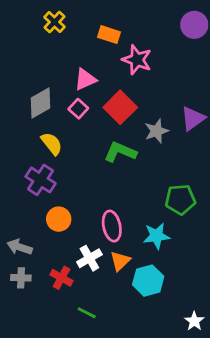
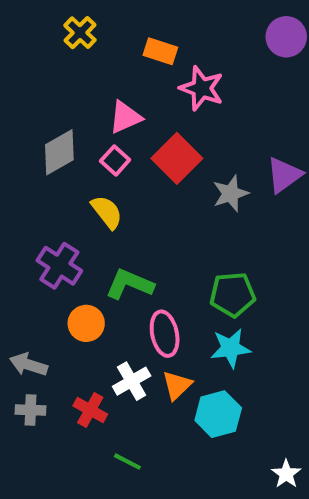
yellow semicircle: (52, 144) -> (107, 212), moved
green L-shape: (120, 152) -> (129, 284), moved
green pentagon: (180, 200) -> (233, 295), moved

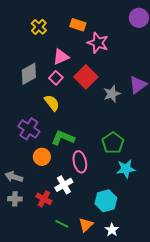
yellow cross: (80, 33) -> (39, 27), moved
green pentagon: (233, 295) -> (113, 143), turned -30
cyan star: (231, 348) -> (126, 169), moved
orange triangle: (177, 385) -> (86, 225), moved
white star: (286, 474) -> (112, 230), moved

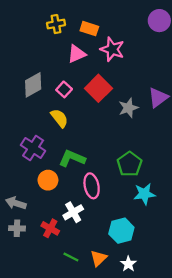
yellow cross: (39, 27) -> (56, 24), moved, turned 35
pink triangle: (61, 57) -> (77, 54), moved

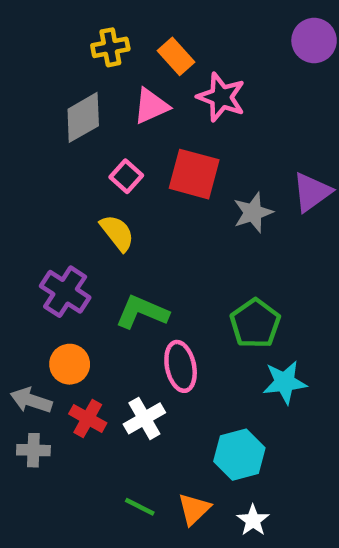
orange rectangle: (89, 29) -> (176, 56), turned 30
gray diamond: (33, 85) -> (83, 117), moved
red square: (98, 88) -> (194, 174), turned -30
orange circle: (48, 180) -> (70, 364), moved
red cross: (50, 228) -> (88, 418), moved

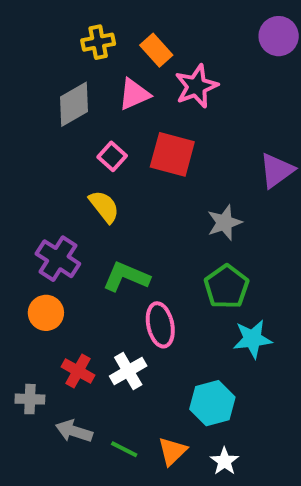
pink star: (221, 97) -> (196, 86), turned 30
gray star: (253, 213) -> (224, 223), moved
orange circle: (70, 364) -> (46, 313), moved
gray arrow: (31, 400) -> (74, 431), moved

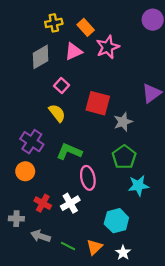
red square: (172, 154) -> (98, 103), moved

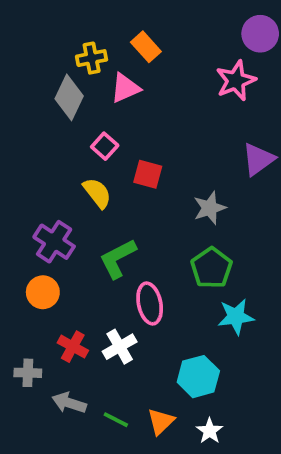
yellow cross: (54, 23) -> (92, 58), moved
pink star: (108, 47) -> (236, 81), moved
gray diamond: (41, 57) -> (69, 97), turned -35
red square: (98, 103) -> (148, 174), moved, size x0.7
green L-shape: (69, 151) -> (118, 259), turned -50

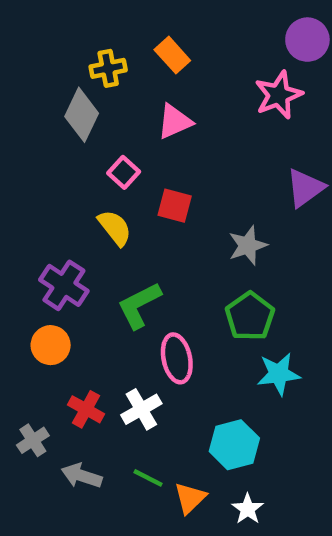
pink triangle: (125, 88) -> (175, 122), moved
gray cross: (28, 373) -> (33, 440), turned -35
green line: (116, 420) -> (148, 478), moved

